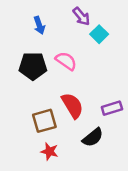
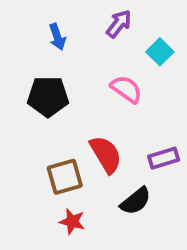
purple arrow: (81, 16) -> (119, 24), turned -102
cyan square: (99, 34) -> (160, 52), moved
pink semicircle: (66, 61) -> (126, 89), moved

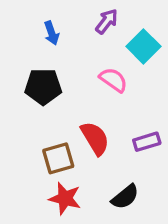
cyan square: (160, 52) -> (143, 46), size x1.4
black semicircle: (136, 201) -> (125, 197), moved
red star: (72, 222) -> (65, 198), size x1.4

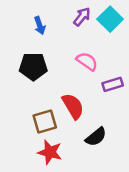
cyan square: (143, 46) -> (110, 19), moved
purple rectangle: (147, 142) -> (113, 84), moved
black semicircle: (125, 197) -> (96, 137), moved

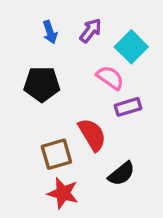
purple arrow: (82, 17) -> (91, 31), moved
cyan square: (110, 19) -> (131, 47), moved
purple rectangle: (113, 84) -> (128, 107), moved

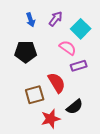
red star: (63, 193) -> (51, 119), moved, turned -30

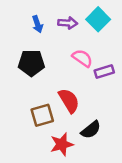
purple arrow: (56, 19) -> (68, 23), turned 56
cyan square: (81, 29) -> (98, 19), moved
purple rectangle: (79, 66) -> (104, 71), moved

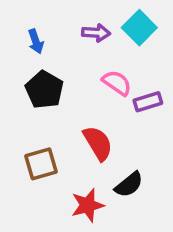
blue arrow: (37, 24) -> (36, 41), moved
black pentagon: (31, 63) -> (44, 90), turned 30
brown square: (42, 115) -> (41, 164), moved

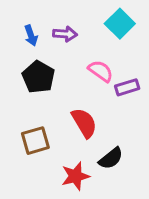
purple arrow: (96, 33) -> (65, 34), moved

